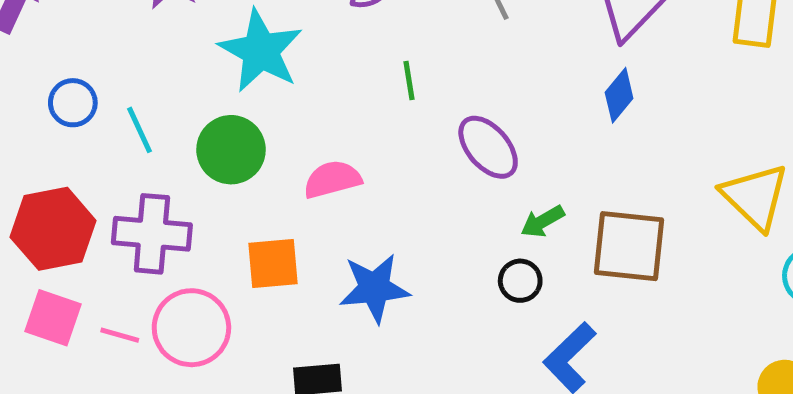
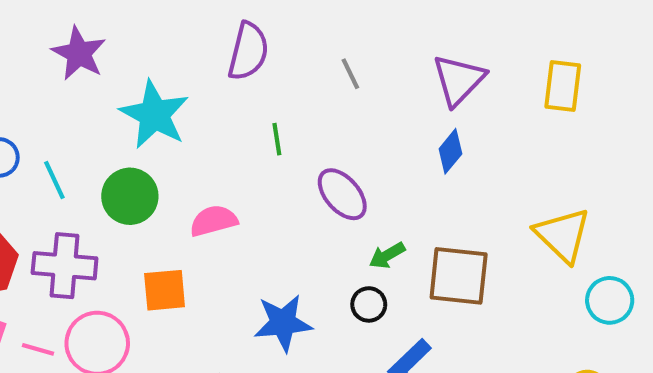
blue star: (374, 288) -> (283, 323), moved

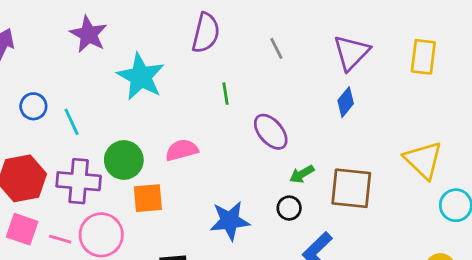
green circle: (130, 196) -> (124, 160), moved

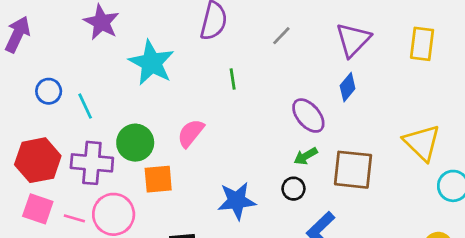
gray line: (276, 48) -> (281, 36), turned 70
purple ellipse: (271, 132) -> (308, 116), moved
pink semicircle: (182, 150) -> (191, 133), turned -36

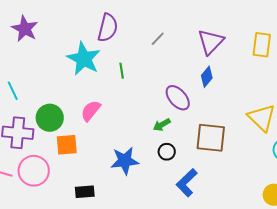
cyan star: (151, 63) -> (84, 59), moved
green arrow: (306, 156) -> (162, 125), moved

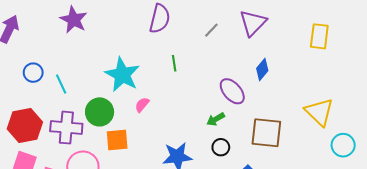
purple triangle: (211, 42) -> (253, 23), moved
cyan star: (84, 59) -> (122, 75), moved
pink semicircle: (91, 111) -> (142, 105), size x0.7

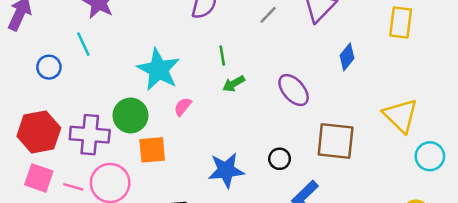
blue diamond: (262, 69) -> (347, 57), moved
cyan line: (61, 84) -> (83, 44), moved
green arrow: (216, 119) -> (234, 84), moved

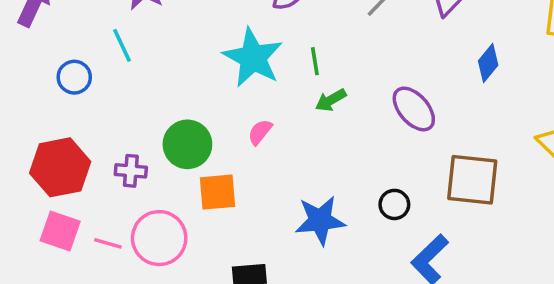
cyan star: (159, 70) -> (253, 58), moved
purple cross: (90, 135) -> (131, 171), size x0.6

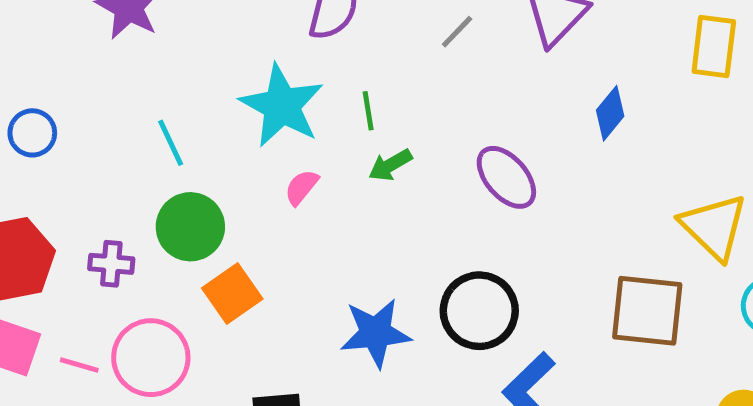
cyan line: (122, 45) -> (171, 143), moved
pink semicircle: (260, 132) -> (301, 187), moved
brown square: (472, 180) -> (647, 311), moved
orange square: (218, 192) -> (232, 293), turned -30
black circle: (394, 204) -> (479, 311), size x1.8

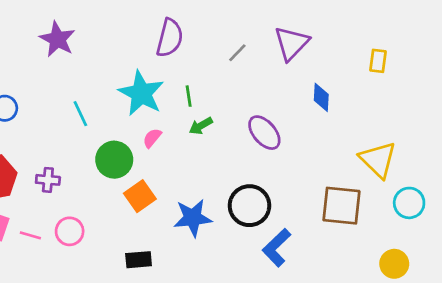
yellow rectangle: (714, 46) -> (378, 61), size x0.7
blue diamond: (610, 113) -> (321, 97), turned -36
green circle: (190, 227) -> (114, 160), moved
orange square: (232, 293) -> (140, 196), moved
pink circle: (151, 358) -> (70, 231), size x0.7

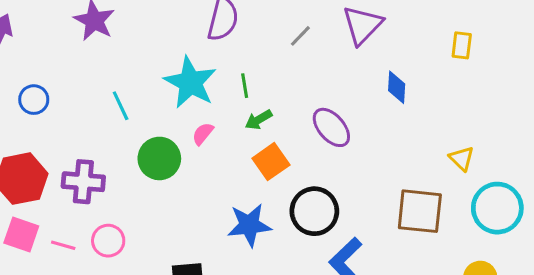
yellow triangle: (378, 160) -> (462, 158), size x0.6
purple cross: (48, 180) -> (83, 182), size x1.5
orange square: (140, 196) -> (271, 162), moved
cyan circle: (409, 203) -> (497, 208), size x1.4

